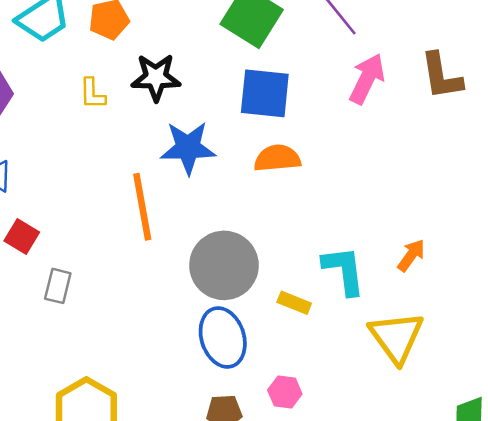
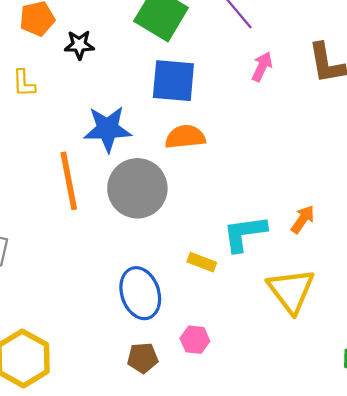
black star: (156, 77) -> (79, 45), moved, size x0.7
pink arrow: (367, 79) -> (262, 67), size x0.7
gray circle: (224, 265) -> (137, 188), moved
cyan L-shape: (344, 270) -> (245, 233), turned -90

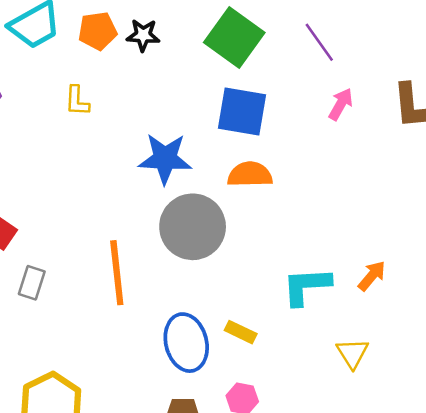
black star: (79, 45) -> (143, 35), moved
orange line: (69, 181) -> (117, 273), moved
yellow rectangle: (202, 262) -> (241, 332), moved
yellow triangle: (291, 290) -> (352, 353), size x0.6

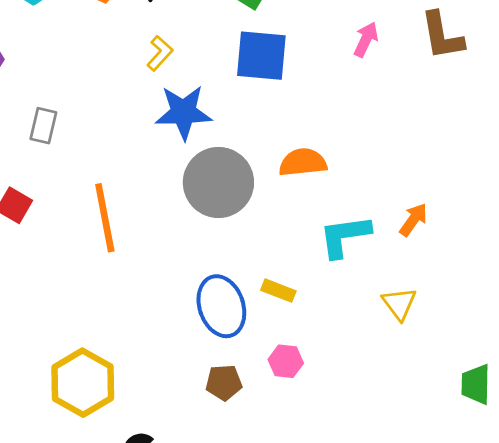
yellow L-shape: (77, 101) -> (160, 53), moved, turned -136
orange semicircle: (250, 174) -> (303, 162), moved
orange line: (117, 273) -> (105, 218), moved
gray rectangle: (32, 283) -> (43, 126), moved

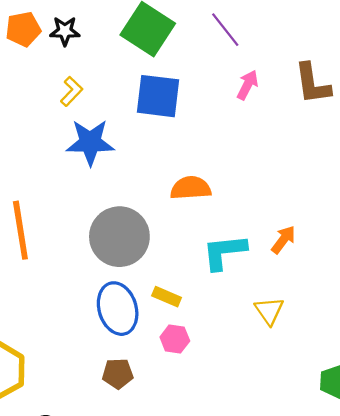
gray circle: (218, 182) -> (119, 237), moved
pink hexagon: (286, 361) -> (175, 339), moved

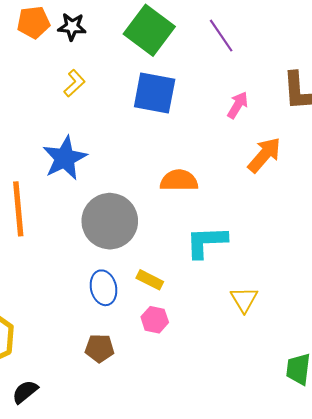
pink arrow: (247, 85) -> (238, 105), moved
blue star: (90, 142) -> (65, 158), moved, turned -30
orange arrow: (283, 240) -> (264, 155), moved, size x1.4
blue ellipse: (118, 309) -> (104, 288), size x0.7

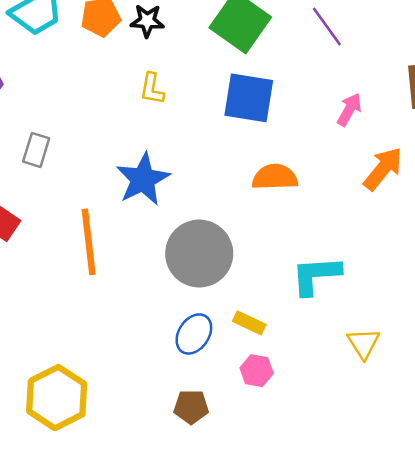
yellow L-shape: (74, 83) -> (152, 89), turned 144
orange semicircle: (179, 180) -> (275, 177), moved
blue ellipse: (104, 288) -> (194, 334), turned 48

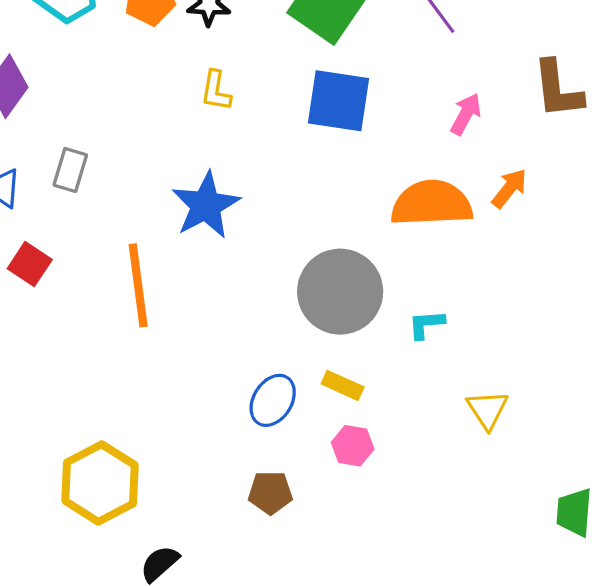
orange arrow: (383, 169) -> (509, 188), size x0.7
orange semicircle: (275, 177) -> (432, 203), moved, size x1.4
gray circle: (199, 254) -> (340, 292), moved
cyan L-shape: (316, 275) -> (426, 324), size x0.6

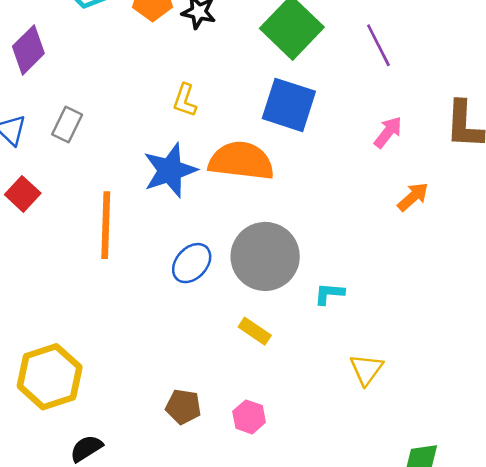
yellow L-shape: (216, 91) -> (185, 100), moved
orange semicircle: (432, 203) -> (241, 161), moved
blue ellipse: (273, 400) -> (192, 263), moved
pink hexagon: (353, 446) -> (249, 417), moved

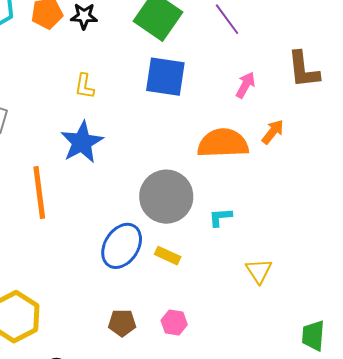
orange semicircle: (241, 161) -> (223, 143), moved
blue ellipse: (192, 263) -> (122, 246), moved, size x1.4

